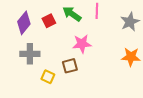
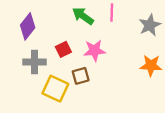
red square: (49, 21) -> (63, 49), moved
yellow square: (48, 77) -> (55, 89), size x1.6

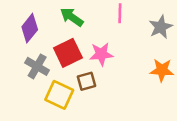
green arrow: (83, 16) -> (72, 17), moved
red square: (63, 49) -> (68, 53), size x1.6
gray cross: (35, 62) -> (37, 66), turned 30

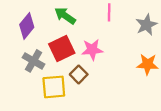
brown square: (86, 81) -> (79, 74), turned -30
yellow square: (59, 95) -> (54, 87), turned -30

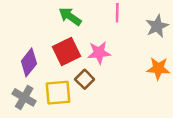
purple diamond: (27, 26) -> (29, 62), moved
gray cross: (34, 61) -> (24, 97), moved

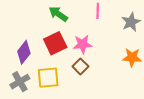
brown square: (85, 79) -> (80, 66), moved
gray cross: (24, 97) -> (20, 82), turned 30

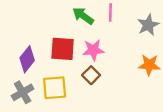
green arrow: (58, 14) -> (83, 16), moved
red square: (55, 43) -> (63, 49), turned 30

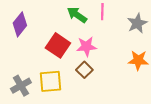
red square: (63, 49) -> (58, 45), turned 30
purple diamond: (27, 59) -> (20, 24), moved

